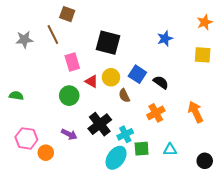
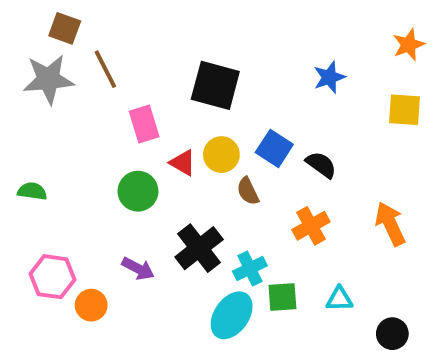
brown square: (67, 14) -> (65, 28), moved
gray star: (24, 40) -> (48, 79), size x1.4
black circle: (205, 161) -> (392, 334), moved

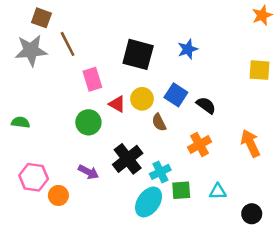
orange star: (409, 45) -> (262, 15), moved
blue star: (329, 77) -> (188, 49), moved

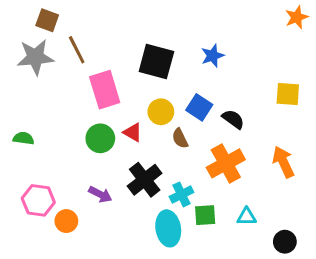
yellow square: (260, 70) -> (288, 94), moved
pink rectangle: (92, 79) -> (105, 90), size x1.4
red triangle: (117, 104) -> (133, 132), moved
orange cross: (199, 145) -> (226, 163), size x1.4
cyan ellipse: (149, 202) -> (168, 228), turned -44

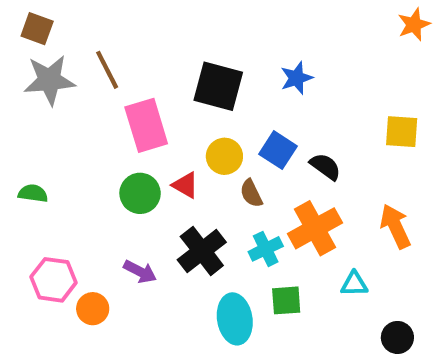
brown square: (47, 20) -> (37, 29), moved
cyan cross: (182, 194) -> (266, 249), moved
cyan triangle: (246, 217) -> (354, 284), moved

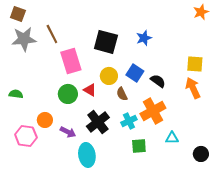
orange arrow: (395, 226) -> (193, 88), moved
orange circle: (93, 309) -> (45, 120), moved
cyan ellipse: (235, 319) -> (87, 155), moved
black circle: (397, 337) -> (201, 154), moved

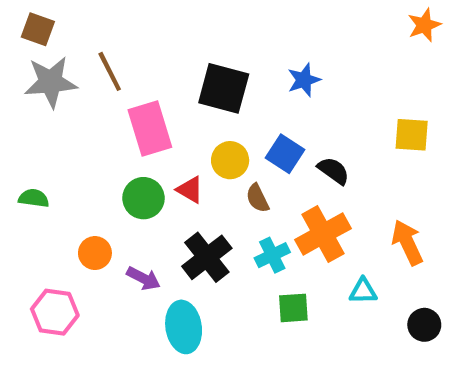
orange arrow: (193, 88) -> (407, 242), moved
pink hexagon: (26, 136) -> (55, 312), moved

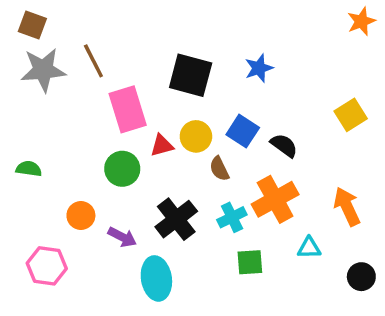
yellow square: (412, 135) -> (351, 115), turned -36
red triangle: (190, 190) -> (162, 145), moved, turned -45

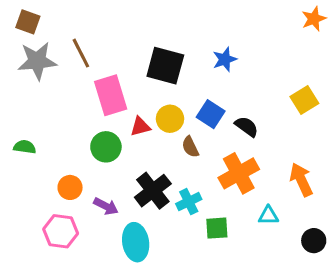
cyan cross: (232, 217) -> (189, 202), moved
pink hexagon: (47, 266) -> (61, 231), moved

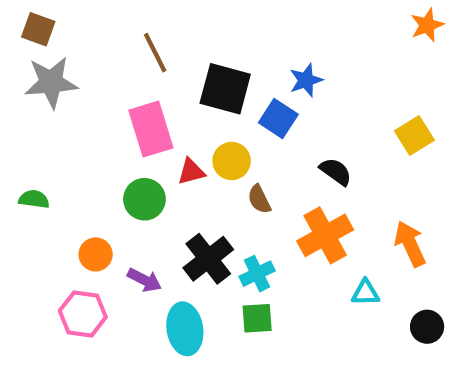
brown line: (81, 53) -> (155, 53), moved
blue square: (211, 114) -> (278, 118), moved
green square: (217, 228) -> (257, 318), moved

